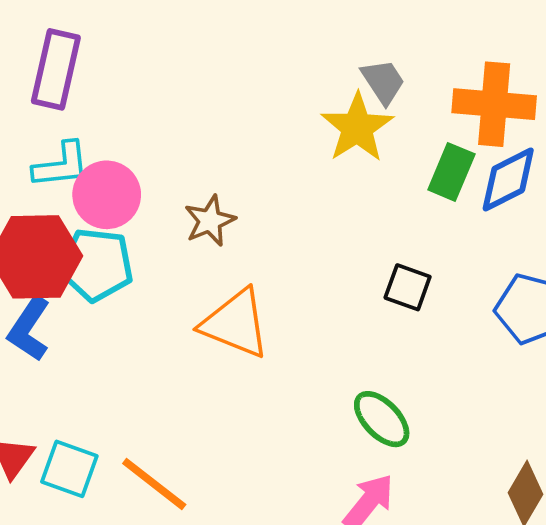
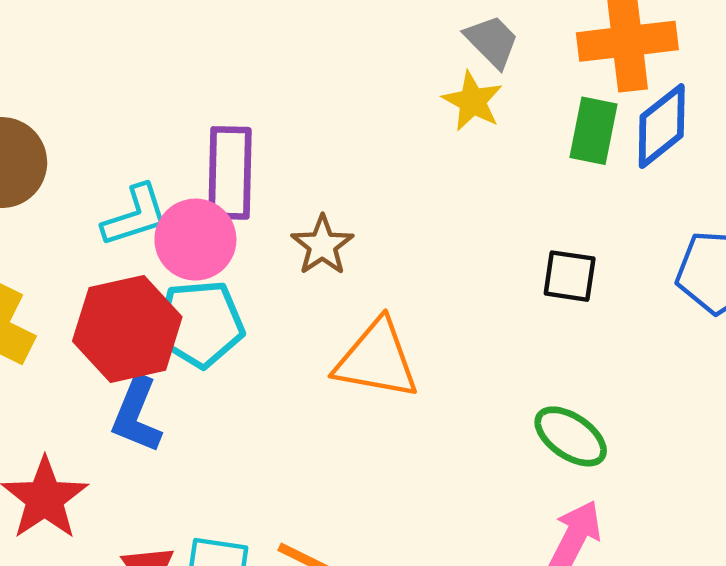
purple rectangle: (56, 69) -> (230, 173), moved
yellow star: (357, 128) -> (473, 101), size x0.7

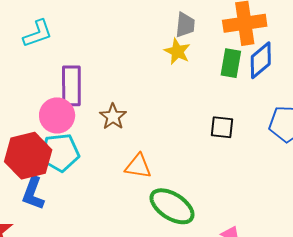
gray trapezoid: (492, 41) -> (185, 25), turned 52
cyan L-shape: (135, 216) -> (38, 34), moved
orange triangle: (377, 359) -> (138, 166), size x0.7
green ellipse: (571, 436) -> (172, 206), moved, size x1.4

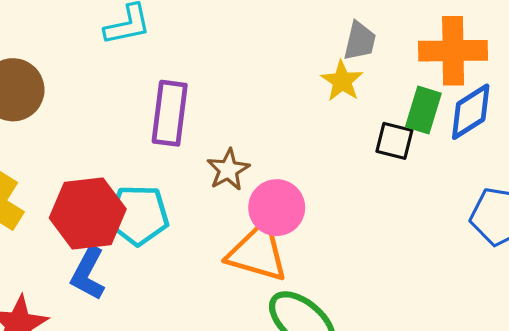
pink circle: (57, 115) -> (277, 208), moved
black square: (222, 127) -> (394, 141), moved
orange triangle: (138, 166) -> (258, 252), size x1.5

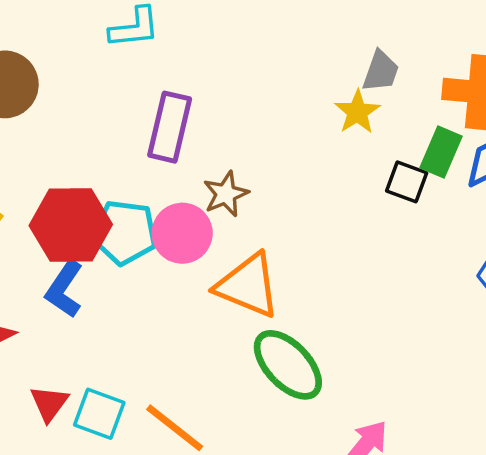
pink circle: (277, 208) -> (182, 233), moved

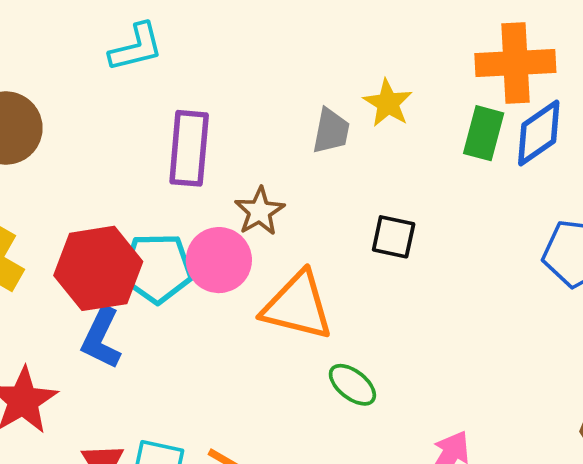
gray trapezoid: (381, 71) -> (331, 131), moved
black square: (407, 182) -> (394, 237), moved
green ellipse: (288, 365) -> (352, 385), size x0.6

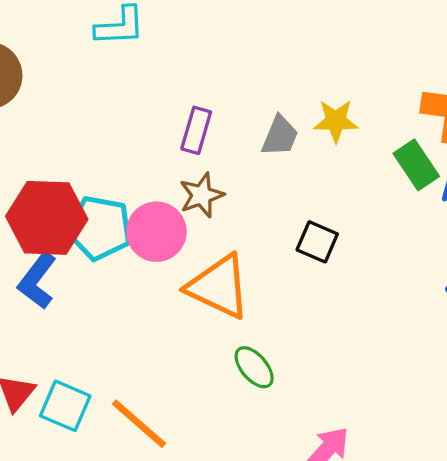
yellow star: (388, 103) -> (336, 121), turned 30
green rectangle: (484, 133) -> (416, 165), turned -60
purple rectangle: (189, 148) -> (196, 130), moved, size x0.7

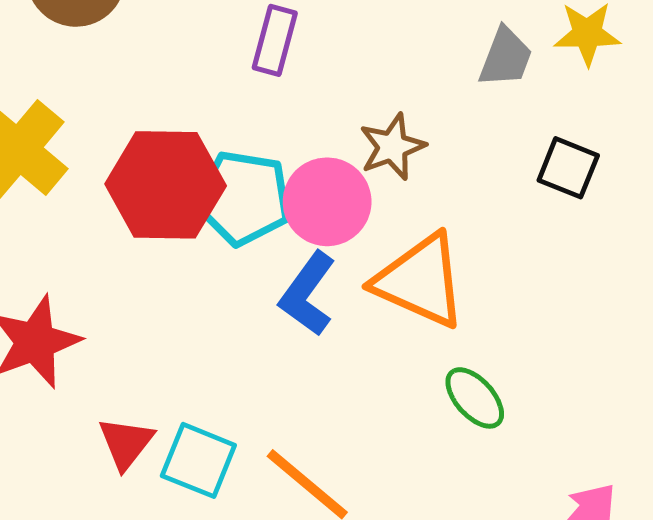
purple rectangle: (196, 130) -> (275, 40), moved
black square: (317, 242) -> (568, 168), moved
blue L-shape: (37, 281) -> (308, 294), moved

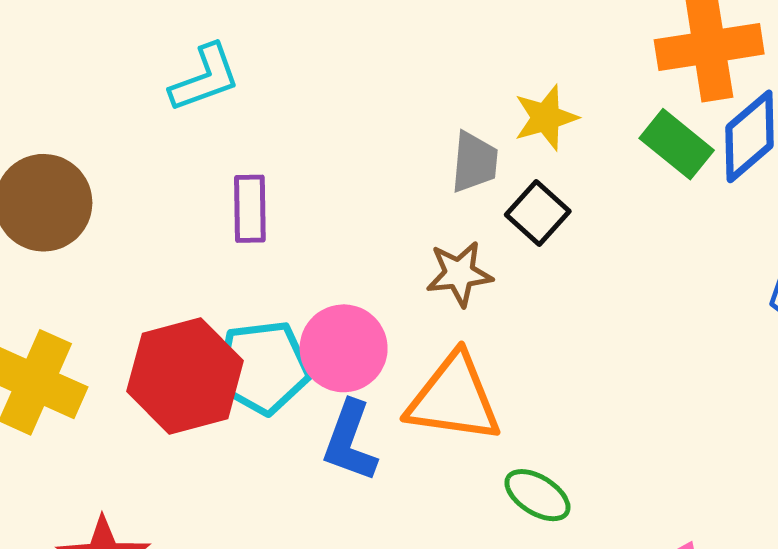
brown star: (392, 147) -> (459, 274), moved, turned 30
black square: (568, 168) -> (538, 213), moved, turned 36

